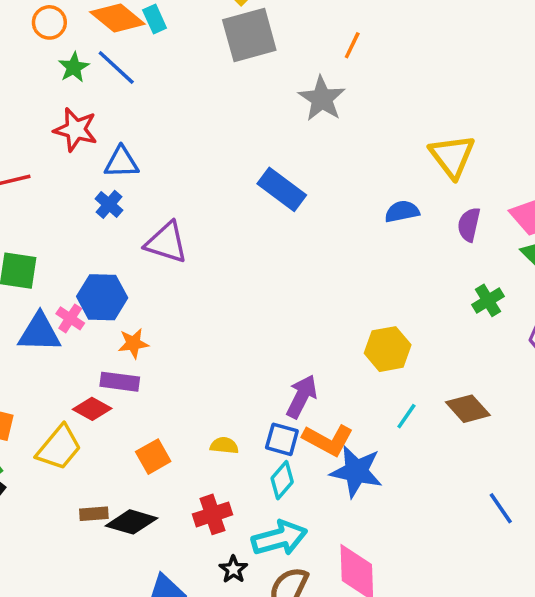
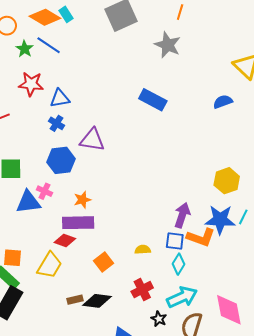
blue hexagon: (102, 297) -> (61, 160), moved
purple rectangle: (120, 382) -> (78, 223), size x1.4
blue star: (356, 471) -> (220, 220), moved

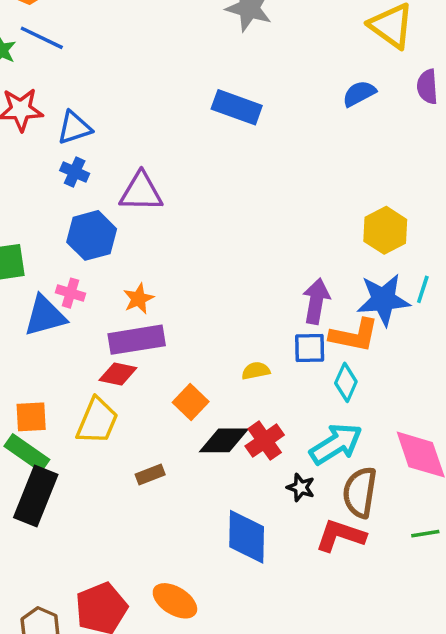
cyan diamond: (179, 264) -> (346, 382), moved
black diamond: (97, 301) -> (224, 440), moved

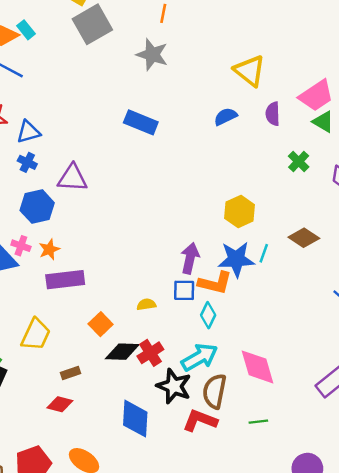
orange star: (139, 299) -> (49, 249), moved
red diamond: (118, 374) -> (60, 404), moved
black star: (301, 487) -> (174, 386), size x1.8

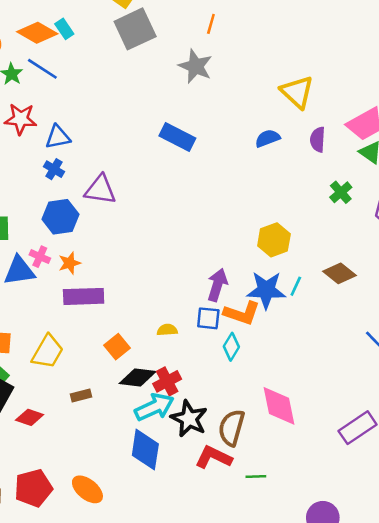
cyan arrow: (199, 357) -> (154, 407), moved
red diamond: (60, 404) -> (30, 417), moved
green line: (258, 422) -> (256, 477), moved

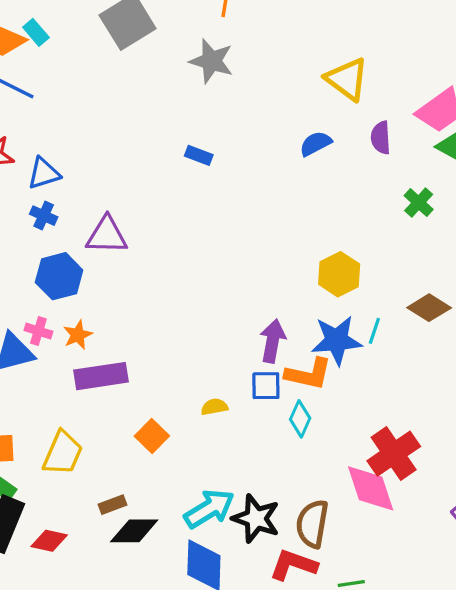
blue rectangle: (177, 137) -> (199, 155), size x0.6
black diamond: (138, 378) -> (134, 531), moved
red cross: (167, 381) -> (394, 454), moved, size x1.4

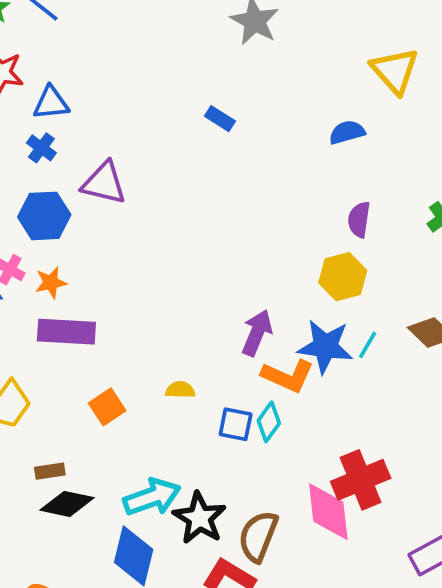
purple semicircle: (381, 138) -> (359, 219), moved
blue square: (266, 386) -> (236, 424), moved

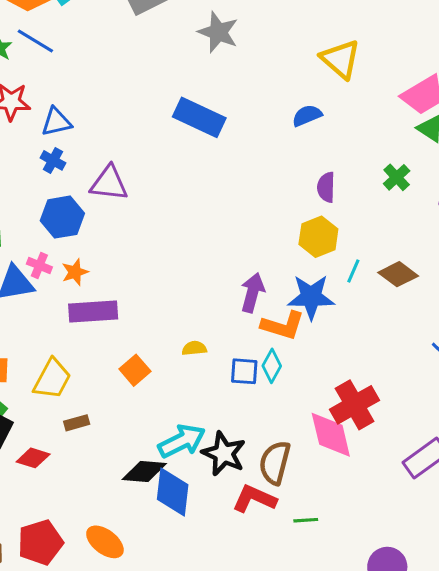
blue rectangle: (220, 119) -> (199, 117), size x2.0
cyan line: (368, 345) -> (353, 271), moved
brown rectangle: (50, 471) -> (77, 423), moved
black diamond: (67, 504) -> (144, 471), moved

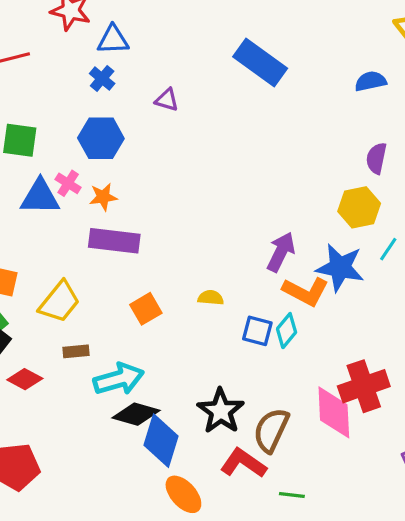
purple triangle: (109, 183) -> (167, 100), moved, size x0.6
cyan arrow: (182, 441) -> (119, 379), moved
orange ellipse: (105, 542) -> (183, 494), moved

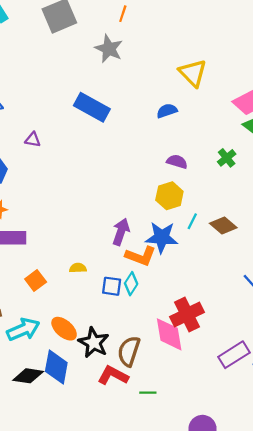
purple semicircle: (376, 158) -> (177, 162), turned 102
black diamond: (136, 414) -> (28, 376), moved
orange ellipse: (183, 494) -> (64, 329), moved

